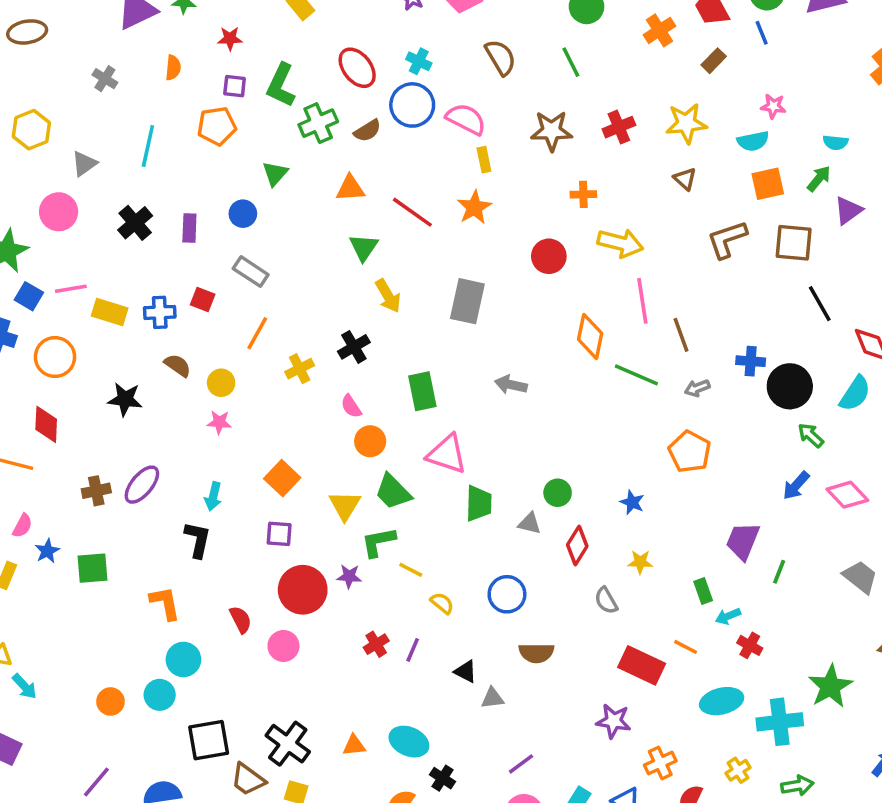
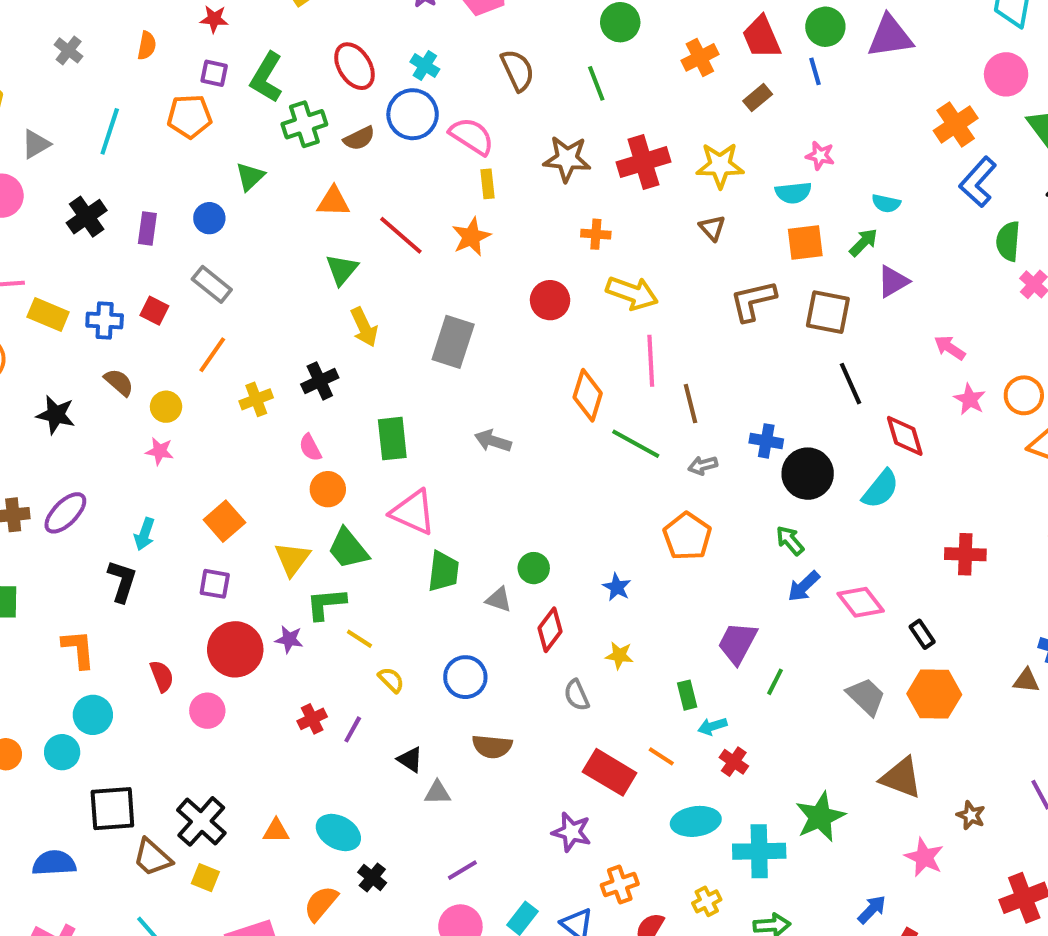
red cross: (619, 127) -> (643, 162), size x1.4
green arrow: (811, 435) -> (790, 541), moved

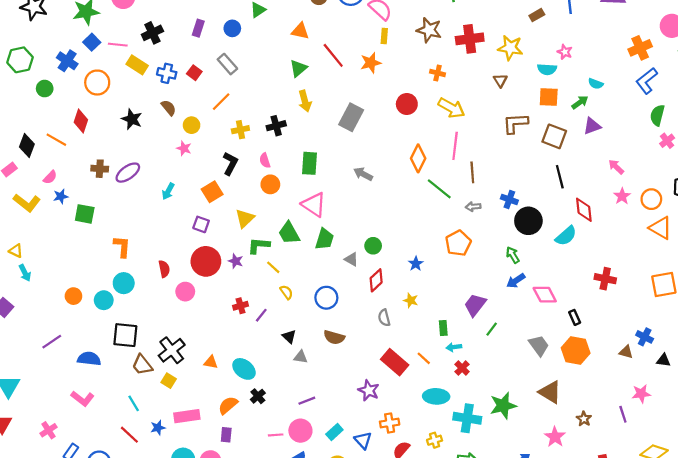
black cross: (87, 217) -> (152, 33), moved
green trapezoid: (348, 549) -> (289, 233), moved
black L-shape: (122, 581) -> (230, 163), moved

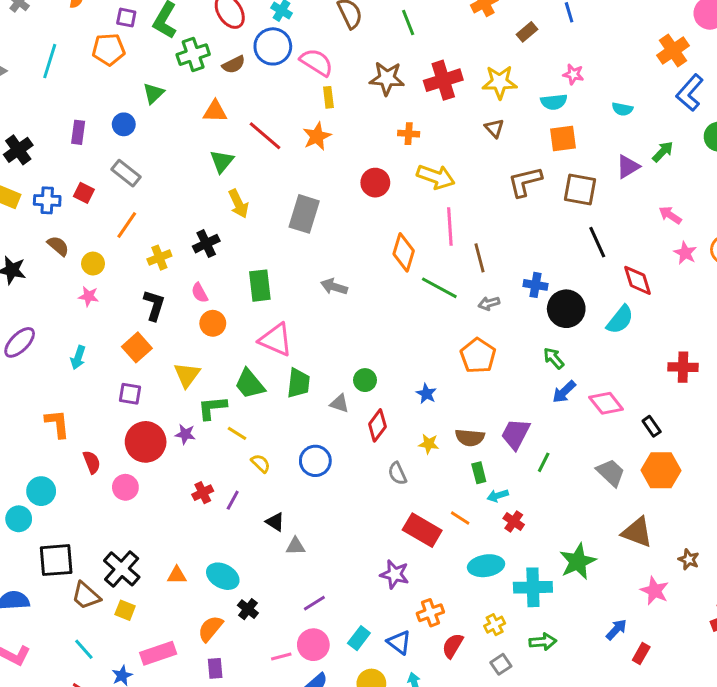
green arrow: (580, 102) -> (663, 152), moved
orange L-shape: (122, 247) -> (57, 424), moved
brown semicircle: (334, 337) -> (470, 438), moved

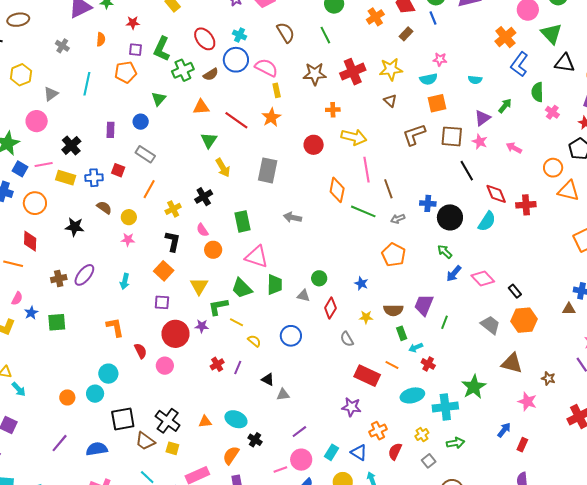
pink star: (685, 253) -> (480, 142), moved
red cross: (683, 367) -> (526, 205), moved

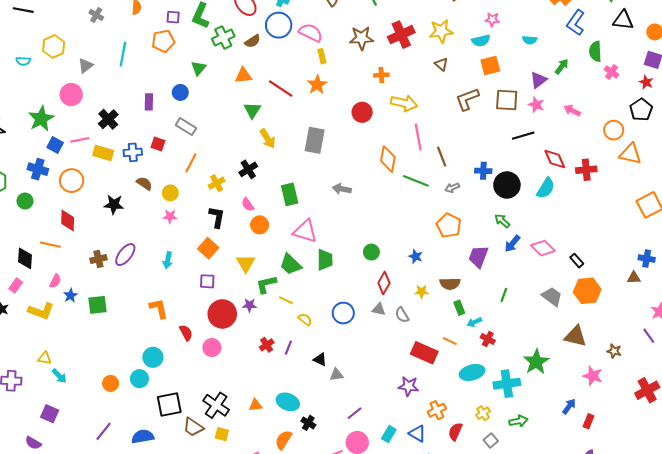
black line: (467, 171) -> (523, 136), turned -75
gray triangle: (303, 296) -> (379, 309), moved
purple trapezoid: (424, 305) -> (478, 257), moved

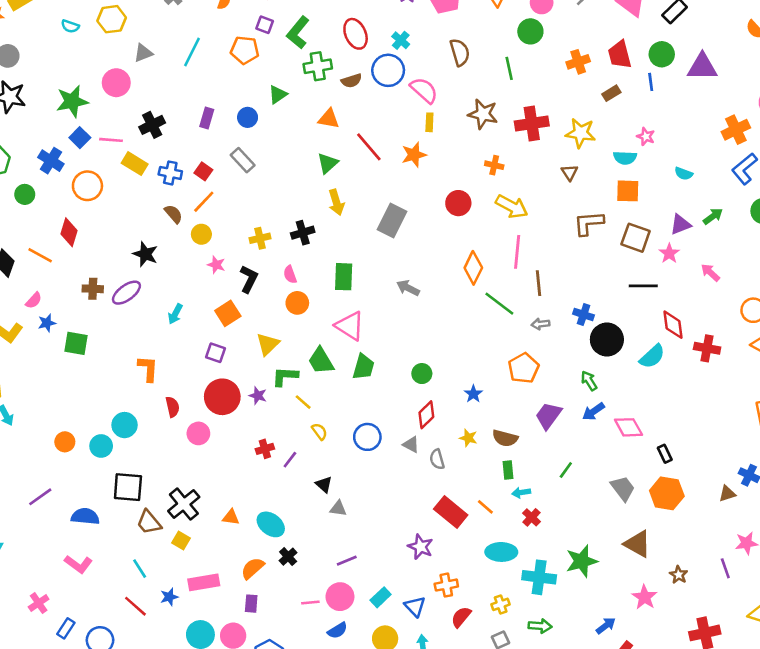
orange line: (191, 163) -> (204, 202), moved
black star: (114, 204) -> (145, 254), moved
pink star: (170, 216) -> (216, 265), moved
brown triangle: (634, 278) -> (727, 494), turned -32

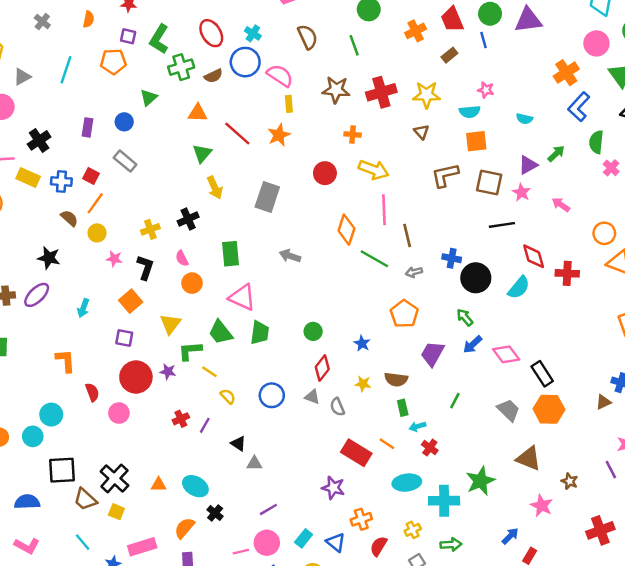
black rectangle: (665, 454) -> (542, 374), size x1.5

